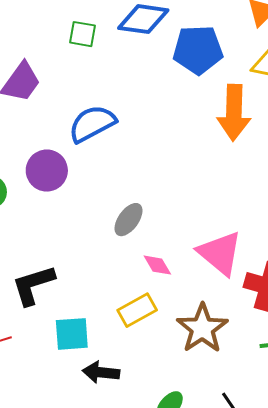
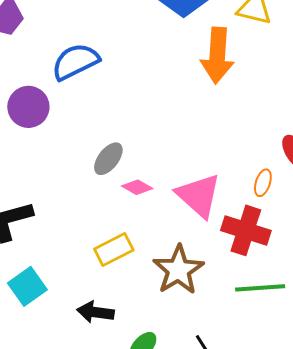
pink diamond: (157, 265) -> (137, 187), moved, turned -32
cyan square: (72, 334) -> (27, 286), moved, turned -33
black arrow: (101, 372) -> (95, 312), moved

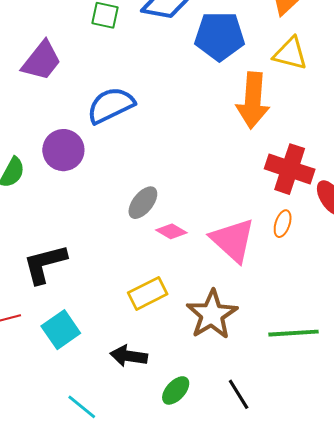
orange ellipse: (263, 183) -> (283, 224), moved
red cross: (246, 230) -> (290, 169), moved

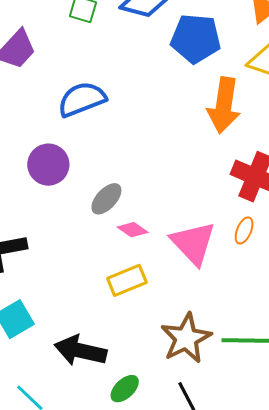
purple circle: (63, 150) -> (48, 165), moved
yellow rectangle: (148, 293) -> (127, 280), moved
brown star: (212, 314) -> (186, 338), moved
black arrow: (129, 356) -> (80, 351), size x1.4

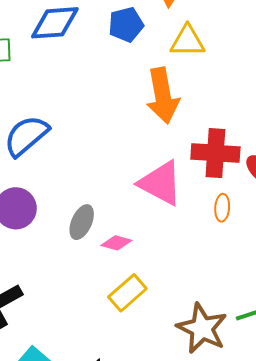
blue pentagon: (196, 39) -> (126, 25), moved, size x0.7
pink triangle: (193, 243) -> (161, 183), moved

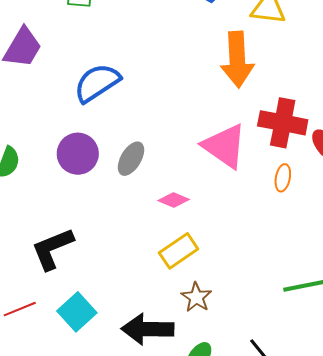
gray ellipse: (82, 222) -> (131, 159), moved
brown star: (202, 328) -> (196, 297), moved, size x0.6

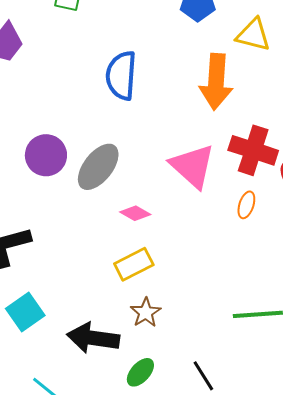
blue semicircle: (97, 83) -> (121, 75), moved, turned -60
gray ellipse: (131, 159) -> (98, 167), size x1.4

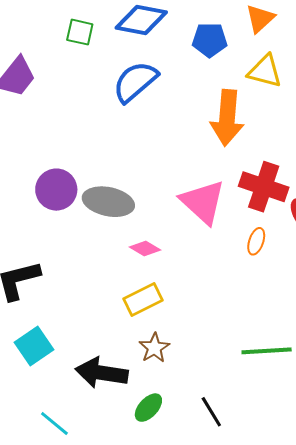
blue semicircle: (121, 75) -> (135, 82), moved, turned 45
gray ellipse: (98, 167) -> (108, 202), turned 63

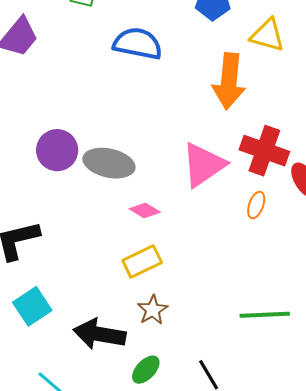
blue semicircle: (135, 82) -> (138, 44), turned 51
pink triangle: (203, 202) -> (203, 165), turned 42

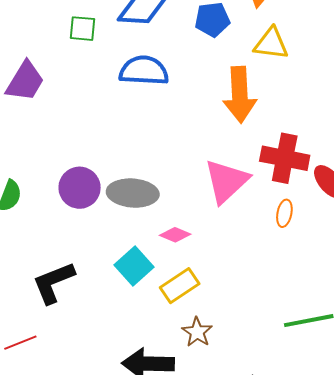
cyan square: (32, 306) -> (134, 266), moved

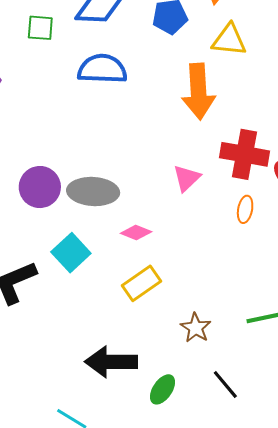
pink triangle: (226, 181) -> (187, 178), size x0.6
cyan square: (134, 266) -> (71, 253), moved
brown star: (197, 332) -> (196, 328), moved

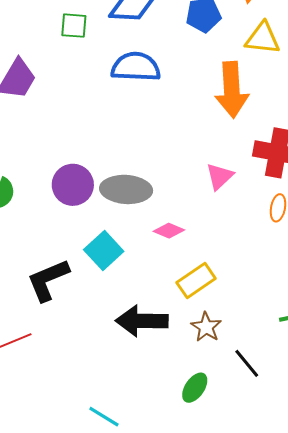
yellow rectangle: (141, 283) -> (196, 280), moved
brown star: (196, 328) -> (206, 327), moved
black arrow: (111, 362) -> (142, 321), moved
black line: (225, 384) -> (247, 363), moved

